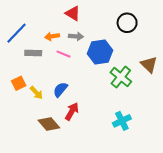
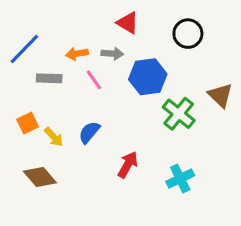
red triangle: (73, 13) -> (128, 23), moved
pink line: (63, 54) -> (94, 80), turned 32
red arrow: (72, 111) -> (128, 165), moved
brown diamond: (49, 124) -> (40, 177), moved

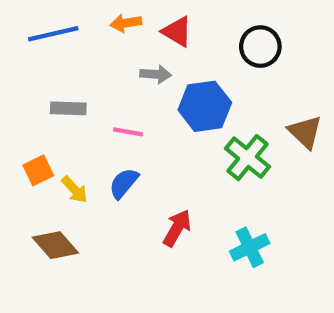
blue line: (24, 49) -> (53, 34), moved, turned 33
orange arrow: (77, 54) -> (126, 23), moved
pink line: (94, 80) -> (128, 132), moved, turned -45

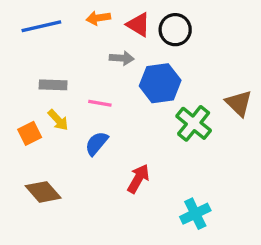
black circle: (260, 47) -> (175, 30), moved
yellow arrow: (75, 190) -> (58, 120), moved
cyan cross: (250, 247) -> (195, 214), moved

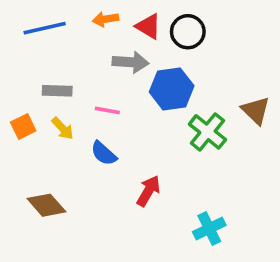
gray arrow: (122, 58) -> (131, 62), size x1.4
orange square: (30, 133) -> (23, 127), moved
blue semicircle: (97, 143) -> (104, 153), turned -88

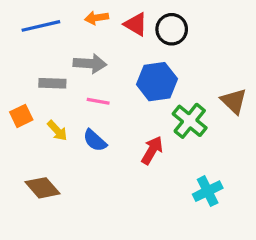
gray arrow: (131, 62) -> (90, 64), moved
yellow arrow: (63, 128) -> (57, 131), moved
red arrow: (148, 191) -> (152, 150), moved
cyan cross: (209, 228) -> (208, 191), moved

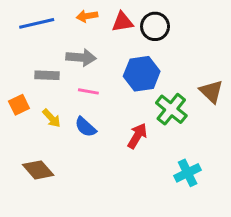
red triangle: (136, 24) -> (122, 22), turned -40

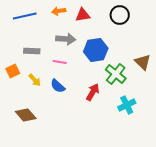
black circle: (155, 26) -> (120, 15), moved
gray arrow: (81, 57) -> (66, 39), moved
cyan cross: (188, 173) -> (127, 105), moved

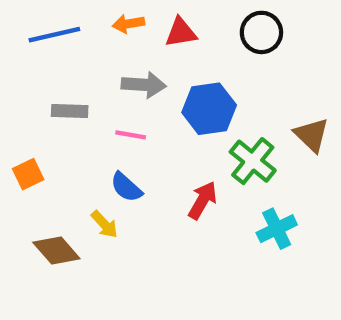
orange square: (13, 71) -> (28, 174), moved
yellow arrow: (35, 80) -> (104, 224), moved

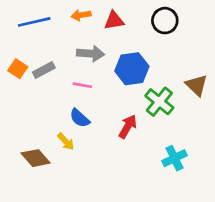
gray rectangle: (70, 111) -> (44, 70), turned -30
orange square: (28, 174) -> (18, 69), moved, turned -30
cyan cross: (277, 229) -> (174, 158), moved

